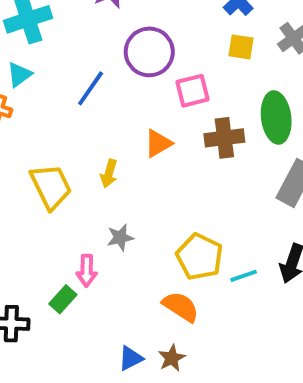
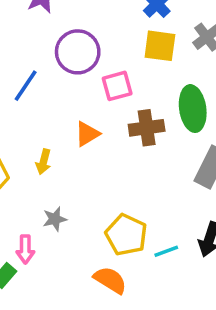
yellow square: (241, 47) -> (160, 46), size x1.4

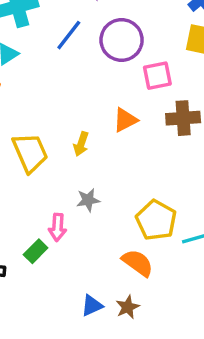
blue line: (26, 86) -> (69, 35), moved

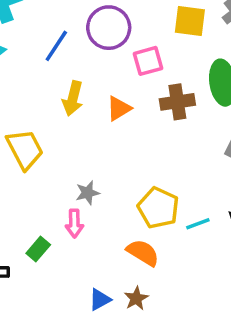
blue line: (69, 35) -> (56, 46), moved
yellow arrow: (81, 144) -> (73, 98), moved, size x1.4
pink arrow: (58, 227) -> (74, 223), moved

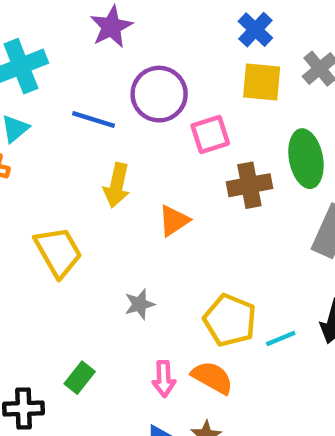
blue line: (56, 46) -> (94, 119), turned 76
orange triangle: (119, 108) -> (174, 221), moved
pink arrow: (74, 223) -> (164, 379), moved

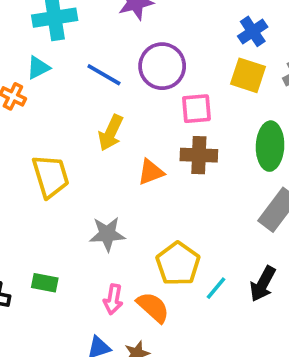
brown cross: (249, 185) -> (199, 155), moved
gray star: (140, 304) -> (107, 234), size x1.4
cyan line: (281, 339) -> (216, 288), turned -40
green rectangle: (80, 378) -> (45, 283), turned 50

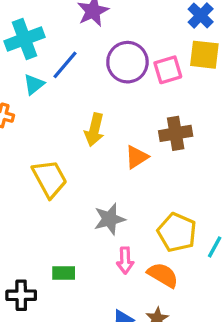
cyan triangle: (38, 68) -> (34, 84), moved
blue line: (104, 75) -> (65, 65), moved, turned -68
pink square: (196, 109) -> (168, 70), moved
pink arrow: (113, 299) -> (125, 260), moved

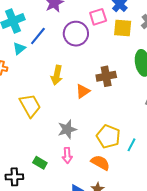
pink square: (168, 70) -> (98, 17), moved
pink arrow: (125, 260) -> (67, 155), moved
green rectangle: (64, 273) -> (40, 163), turned 32

